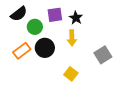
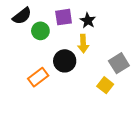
black circle: (45, 48) -> (65, 61), moved
orange rectangle: (22, 51) -> (38, 77), moved
yellow square: (71, 74) -> (105, 85), moved

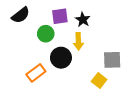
green circle: (40, 31) -> (46, 34), moved
gray square: (119, 63) -> (112, 60), turned 30

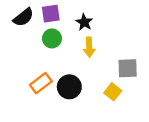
purple square: (60, 16) -> (51, 14), moved
black star: (83, 20) -> (84, 22), moved
black circle: (61, 58) -> (69, 87), moved

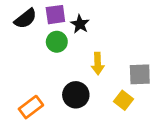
black star: (84, 22) -> (80, 24), moved
yellow arrow: (89, 47) -> (98, 64), moved
orange rectangle: (41, 83) -> (31, 107), moved

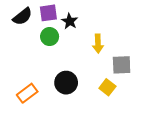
yellow arrow: (98, 64) -> (98, 44), moved

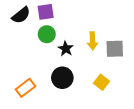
black star: (70, 21) -> (66, 49), moved
gray square: (122, 65) -> (115, 49), moved

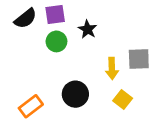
yellow arrow: (92, 41) -> (112, 68), moved
black star: (66, 49) -> (88, 29), moved

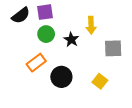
black star: (88, 29) -> (71, 40), moved
yellow arrow: (112, 68) -> (91, 25), moved
orange rectangle: (31, 106) -> (36, 63), moved

